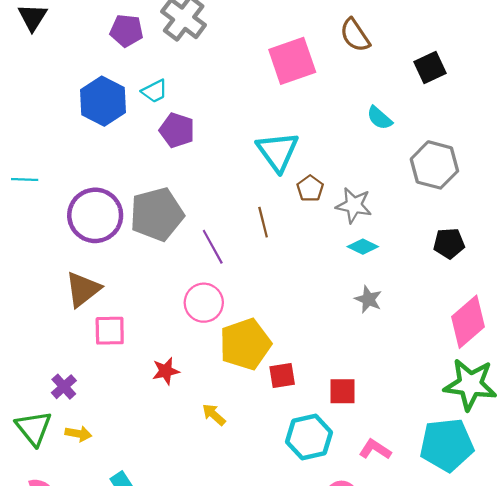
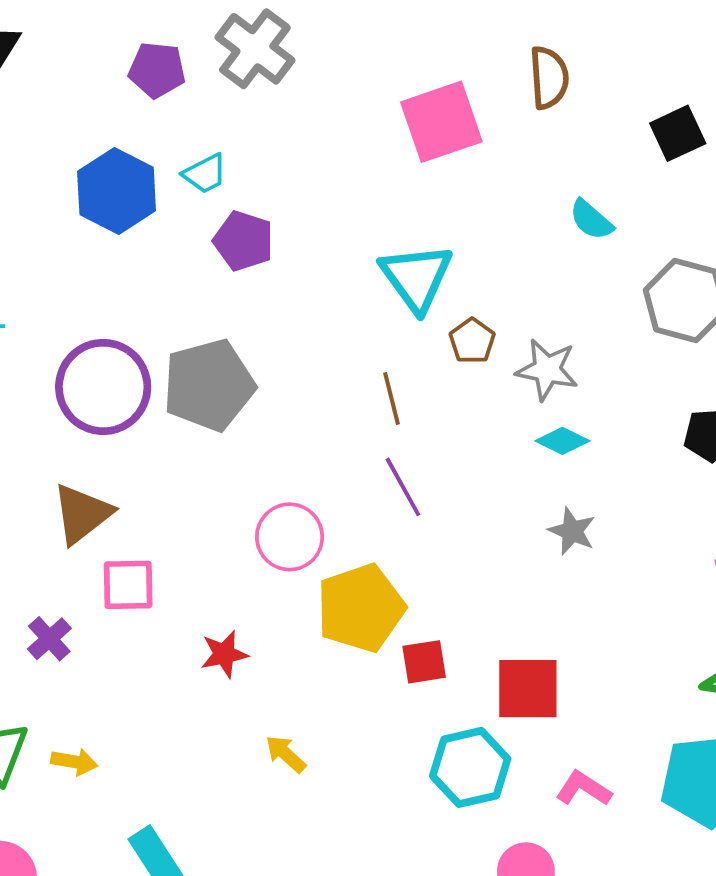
brown semicircle: (355, 35) -> (549, 78), turned -150
purple line: (213, 247) -> (403, 487), moved
purple cross: (64, 387) -> (49, 639), moved
red square: (343, 391) -> (528, 689), size x1.4
yellow arrow: (214, 415) -> (286, 754), moved

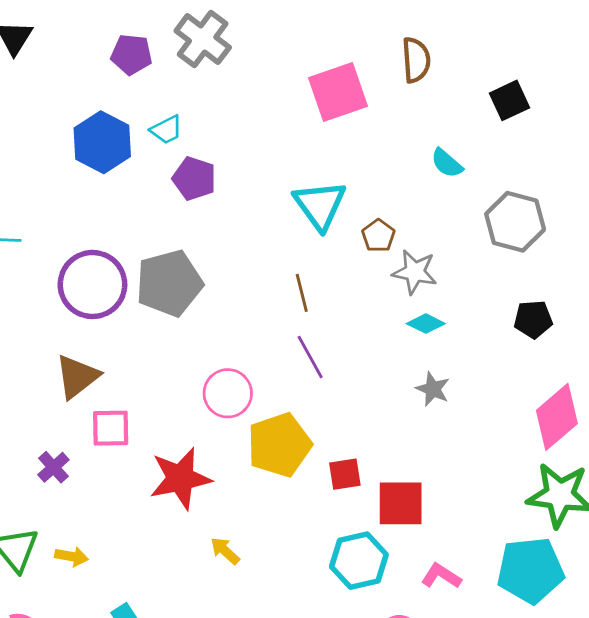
brown pentagon: (472, 341) -> (378, 236), moved
red star: (224, 654) -> (180, 478), size x1.8
red square: (424, 662) -> (345, 474), moved

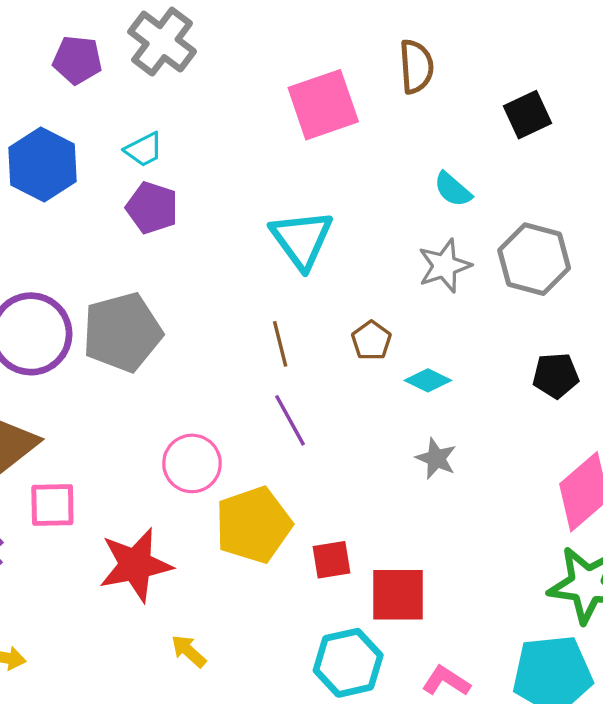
cyan trapezoid: (166, 130) -> (144, 150), moved
brown pentagon: (378, 236) -> (371, 341), moved
gray star: (415, 272) -> (444, 266), moved, turned -30

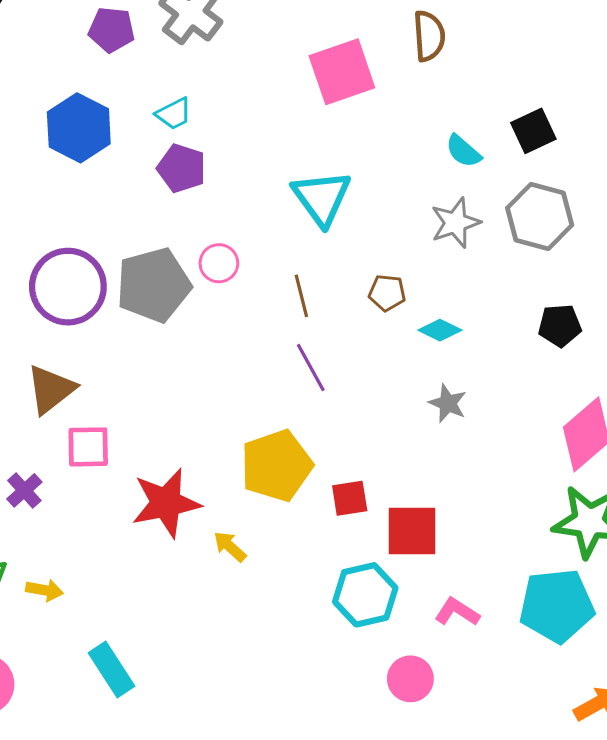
black square: (528, 115) -> (533, 131), moved
brown pentagon: (371, 341) -> (387, 293), turned -30
pink circle: (192, 463) -> (219, 263), moved, size x0.7
yellow arrow: (189, 651) -> (230, 547), moved

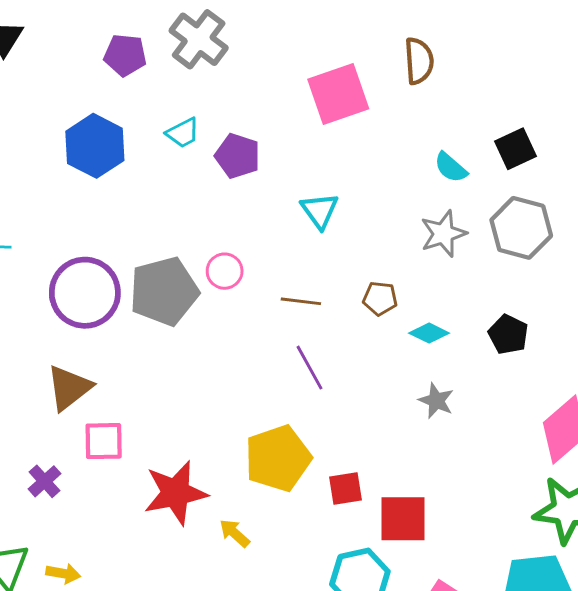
purple pentagon: (182, 168) -> (238, 156), moved
cyan triangle: (322, 198) -> (320, 211), size x0.7
brown line: (301, 296) -> (301, 301), turned -69
black pentagon: (560, 325) -> (508, 334), moved, turned 30

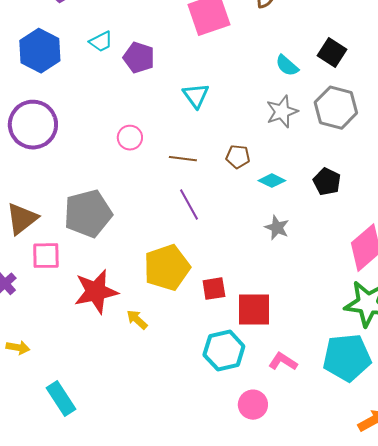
black square: (515, 149) -> (332, 53), turned -32
gray pentagon: (164, 291) -> (88, 214), moved
purple circle: (85, 293) -> (33, 125), moved

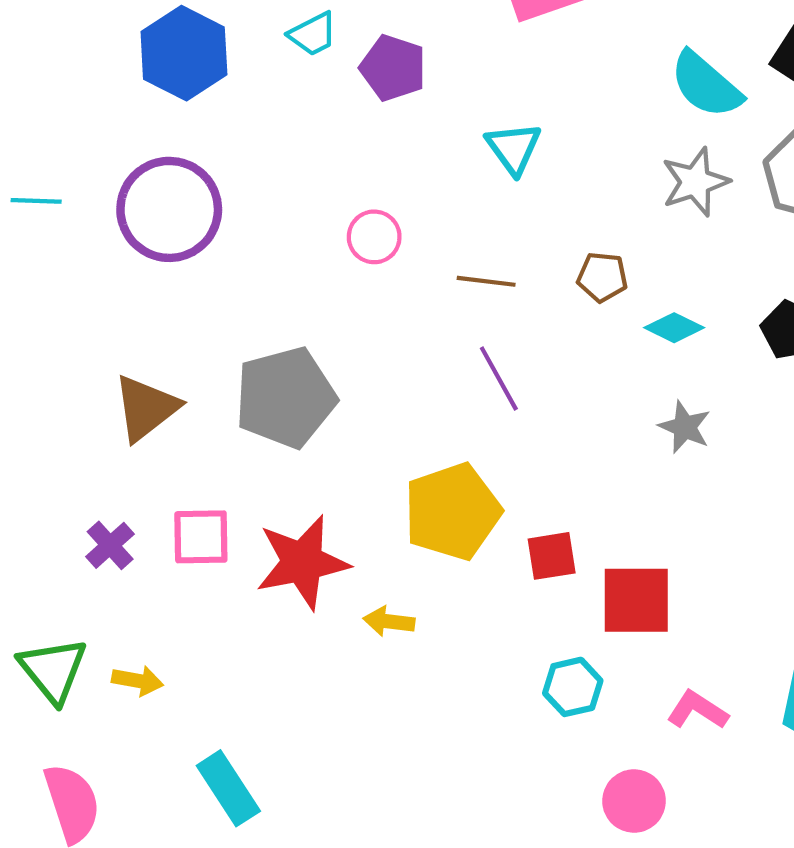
cyan semicircle: (287, 66) -> (706, 85), size x1.5
pink square: (46, 256) -> (201, 537), moved
yellow arrow: (137, 320) -> (389, 621), turned -35
cyan hexagon: (224, 351) -> (573, 687), size x0.7

